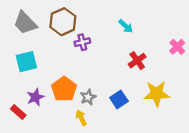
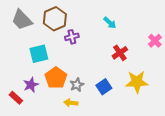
cyan square: (26, 62) -> (39, 54), moved
yellow arrow: (81, 118) -> (71, 103), turned -56

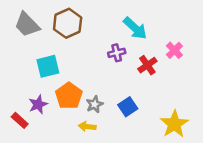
cyan arrow: (110, 23) -> (135, 28), size x1.5
purple cross: (72, 37) -> (117, 53), moved
pink cross: (155, 41) -> (174, 50), moved
yellow star: (137, 82) -> (174, 124), moved, turned -30

